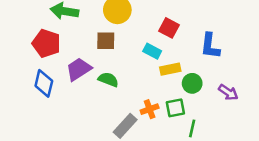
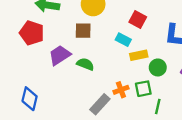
blue diamond: (44, 83) -> (30, 99), moved

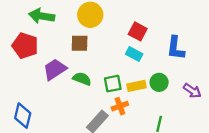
cyan rectangle: (123, 40) -> (134, 54), moved
yellow rectangle: (139, 55) -> (137, 86), moved
green square: (143, 89) -> (113, 84), moved

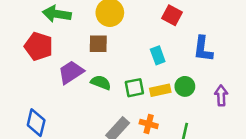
red square: (138, 31) -> (172, 15), moved
cyan rectangle: (134, 54) -> (158, 55), turned 42
purple arrow: (192, 91) -> (221, 95), turned -126
orange cross: (120, 106) -> (149, 124), moved, turned 35

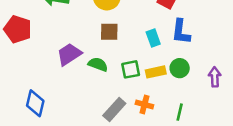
brown square: (98, 44) -> (109, 32), moved
red pentagon: (39, 46) -> (18, 29), moved
blue L-shape: (203, 49) -> (181, 32), moved

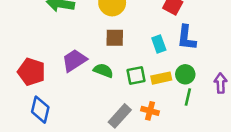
red pentagon: (18, 29) -> (31, 72), moved
green line: (180, 112) -> (188, 97), moved

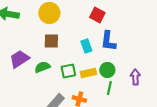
green semicircle: (103, 71) -> (42, 67), turned -42

